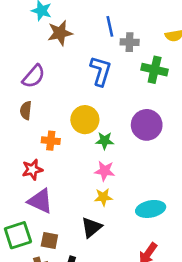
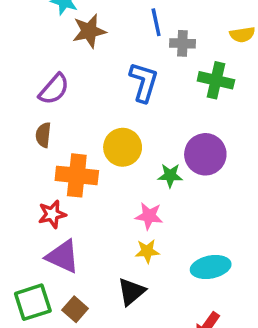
orange cross: (51, 141) -> (77, 175), size x1.6
green star: (105, 141) -> (170, 175), moved
brown square: (49, 240) -> (75, 309), turned 30

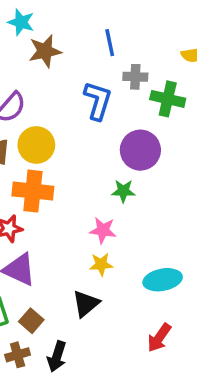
gray cross: (182, 43) -> (135, 77), moved
yellow circle: (123, 147) -> (36, 145), moved
purple circle: (205, 154) -> (140, 150), moved

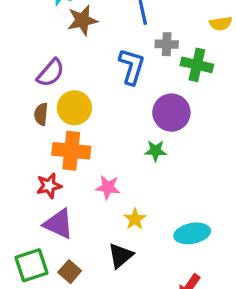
pink star: (103, 230) -> (108, 187), moved
yellow star: (101, 264) -> (135, 219), turned -30

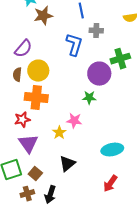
green cross: (197, 65) -> (120, 59), moved, turned -30
pink star: (108, 187) -> (74, 121), moved
yellow star: (135, 219) -> (59, 133), moved
purple triangle: (59, 224) -> (28, 144), turned 30

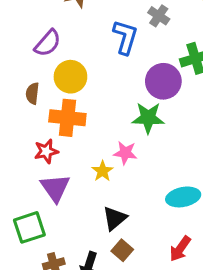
gray cross: (96, 31) -> (159, 16), turned 32
brown semicircle: (17, 75) -> (32, 93), moved
green star: (89, 98) -> (148, 118), size x1.5
brown square: (35, 174) -> (122, 250), moved

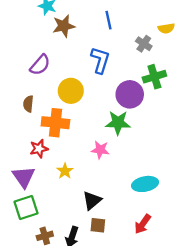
gray cross: (159, 16) -> (144, 44), moved
yellow circle: (70, 77) -> (71, 91), moved
yellow star: (102, 171) -> (65, 171), moved
purple triangle: (55, 188) -> (24, 177), moved
brown square: (122, 250) -> (98, 225), turned -35

